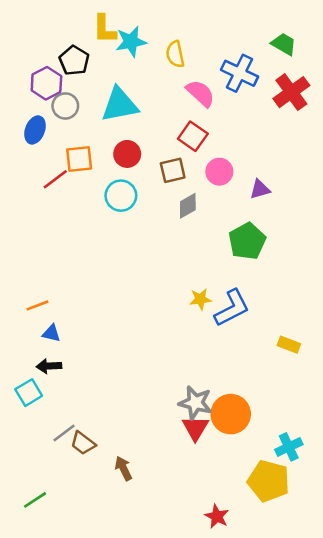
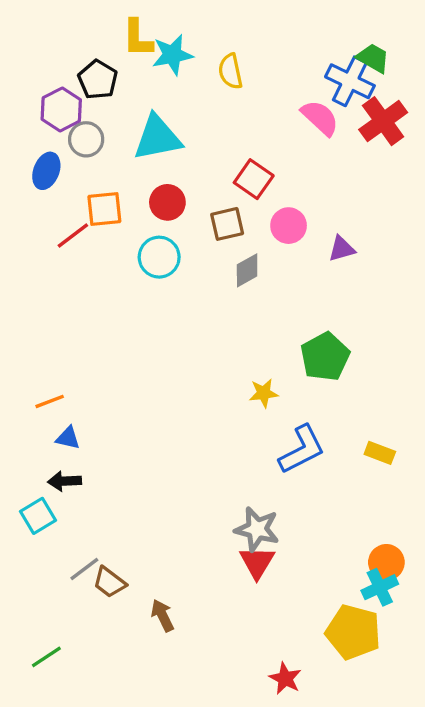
blue cross: (240, 73) -> (350, 81), moved
pink semicircle: (200, 93) -> (320, 118), moved
green pentagon: (247, 241) -> (325, 357), moved
blue L-shape: (232, 308) -> (302, 450), moved
orange circle: (231, 414) -> (386, 562), moved, size x0.7

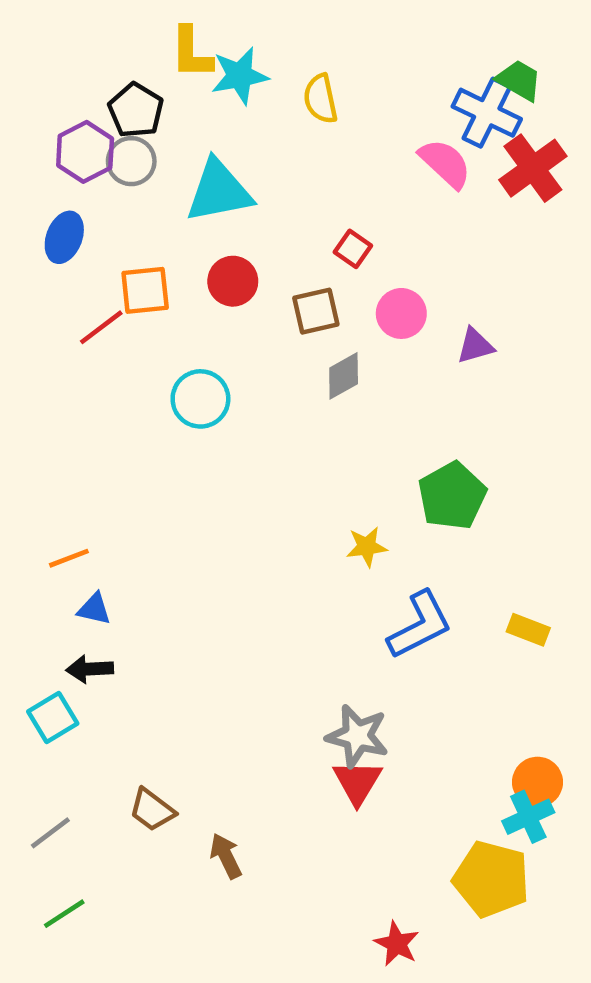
gray circle: (86, 139) -> (131, 161), moved
red square: (254, 179) -> (353, 249), size x0.7
cyan circle: (159, 257) -> (200, 399), moved
gray line: (84, 569) -> (50, 833), moved

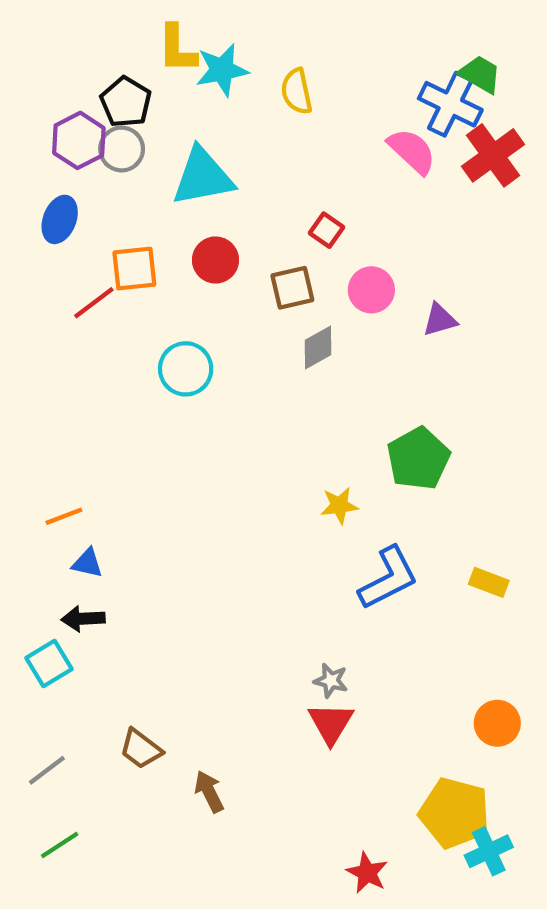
gray star: (357, 736) -> (331, 681), size x0.6
cyan cross: (528, 817) -> (489, 851), moved

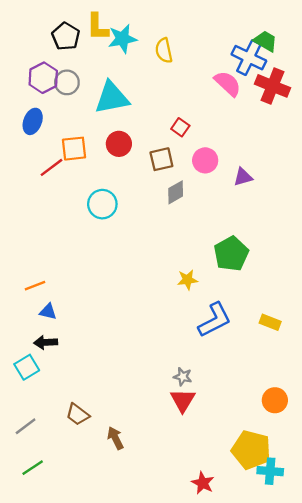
black pentagon: (126, 102) -> (66, 36), moved
red cross: (493, 155) -> (273, 86), turned -32
cyan cross: (489, 851) -> (270, 471), turned 30

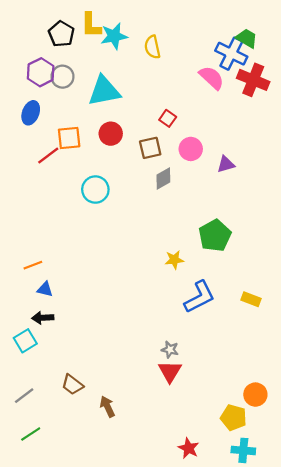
orange circle: (275, 400) -> (255, 395), moved
yellow pentagon: (251, 450) -> (233, 418), size x0.7
cyan cross: (270, 471) -> (243, 450), moved

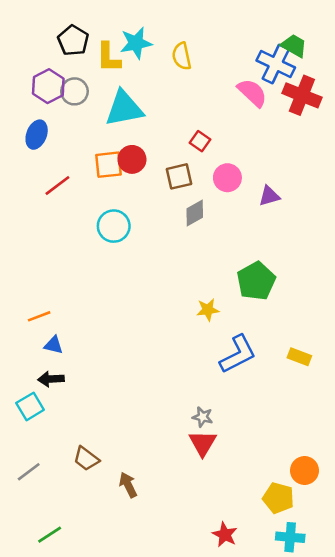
yellow L-shape: (91, 25) -> (108, 57), moved
orange square: (69, 138) -> (108, 165), moved
green line: (31, 434) -> (50, 535), moved

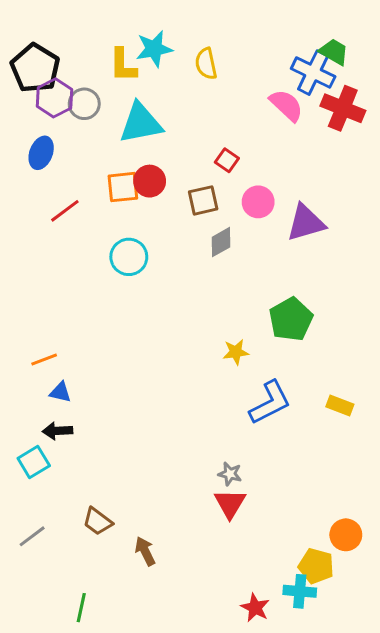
black pentagon: (73, 40) -> (35, 68), moved, size x1.4
purple triangle: (269, 196) -> (306, 223), size x1.6
green line: (50, 535) -> (81, 608), moved, turned -45
cyan cross: (290, 537) -> (300, 591), moved

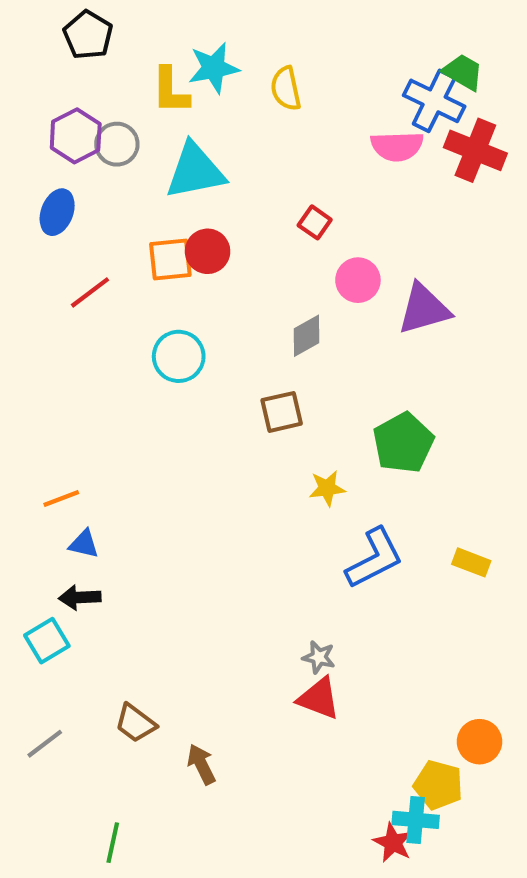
black pentagon: (35, 68) -> (88, 35), moved, size x0.7
pink semicircle: (286, 105) -> (397, 146), turned 135
brown square: (203, 200) -> (282, 412), moved
red triangle: (230, 504) -> (319, 698), turned -40
red star: (255, 608) -> (393, 843), moved

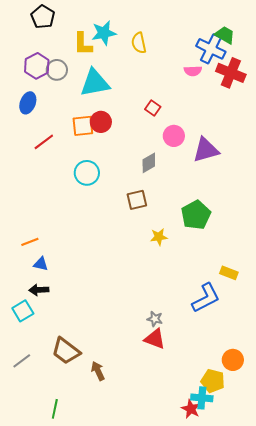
pink semicircle: (397, 146) -> (193, 71), size x0.7
blue L-shape: (374, 558) -> (206, 298), moved
brown trapezoid: (135, 723) -> (66, 351), size x1.4

